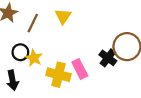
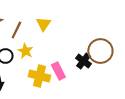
yellow star: (34, 58) -> (25, 51), moved

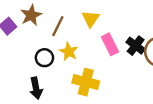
black cross: (83, 61) -> (136, 46), moved
pink rectangle: (58, 71) -> (110, 44), moved

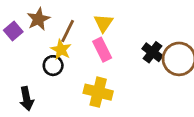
pink rectangle: (110, 44) -> (102, 50), moved
yellow star: (69, 52) -> (61, 50), moved
black arrow: (36, 88) -> (27, 99), moved

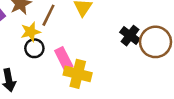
yellow star: (61, 50) -> (31, 32), moved, turned 30
pink rectangle: (102, 50) -> (64, 59), moved

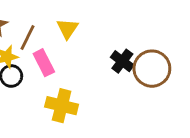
pink rectangle: (64, 59) -> (44, 63), moved

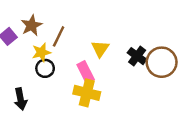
yellow triangle: (67, 29) -> (100, 49), moved
pink rectangle: (44, 63) -> (86, 72), moved

